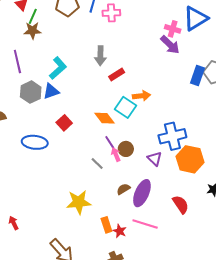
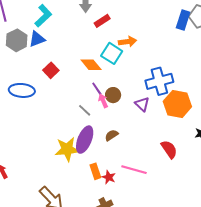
purple ellipse: (142, 193) -> (85, 140), moved

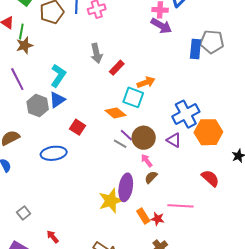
brown circle: (113, 95) -> (144, 138), size x1.5
pink arrow: (103, 101) -> (147, 161), moved
gray line: (85, 110) -> (120, 144), moved

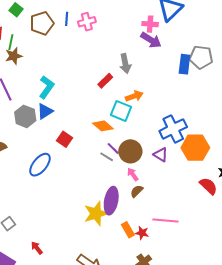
gray arrow: (96, 53) -> (125, 64), moved
blue ellipse: (54, 153) -> (40, 165), turned -45
red semicircle: (210, 178) -> (208, 186), moved

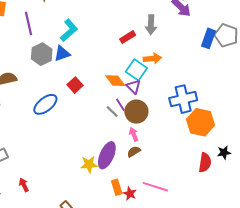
purple triangle: (161, 155) -> (134, 87), moved
red semicircle: (208, 186) -> (205, 163), turned 42
yellow star: (96, 214) -> (89, 164), size x0.7

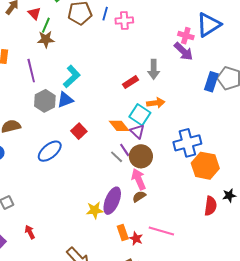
pink arrow: (134, 134) -> (139, 179), size x1.5

